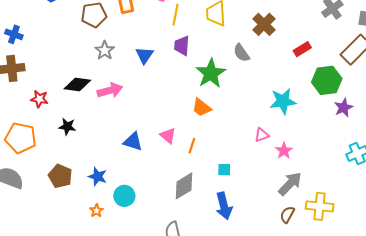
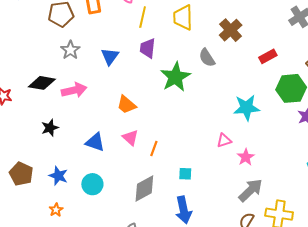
orange trapezoid: (202, 108) -> (126, 105), moved
black star: (67, 127) -> (50, 128), moved, turned -30
cyan circle: (124, 196) -> (92, 184), moved

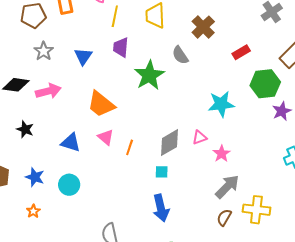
orange trapezoid: (126, 105) -> (101, 104), size x1.4
black star: (50, 128) -> (25, 129), turned -30
gray diamond: (144, 189) -> (170, 143), moved

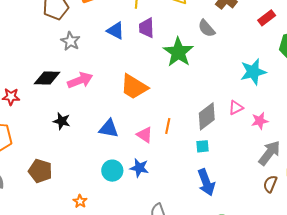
blue triangle: (83, 56) -> (116, 31), moved, turned -30
pink triangle: (106, 137) -> (145, 135), moved
pink star: (222, 154) -> (260, 121), turned 30
blue star: (35, 177) -> (139, 168), moved

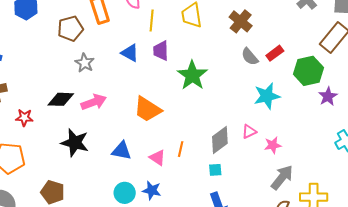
red rectangle: (267, 18) -> (275, 53), moved
gray semicircle: (207, 28) -> (250, 57), moved
black star: (62, 121) -> (75, 143), size x1.6

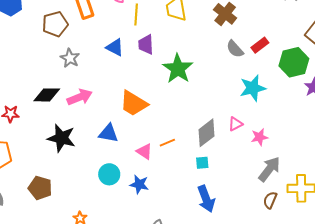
orange line: (181, 149) -> (167, 143), turned 56
blue triangle: (122, 151) -> (108, 133), moved
cyan circle: (125, 193) -> (109, 174), moved

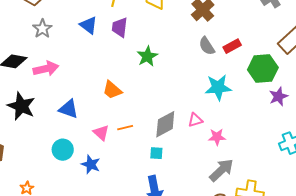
green star: (178, 69) -> (147, 56), size x0.7
orange trapezoid: (134, 103) -> (112, 90), moved, size x0.7

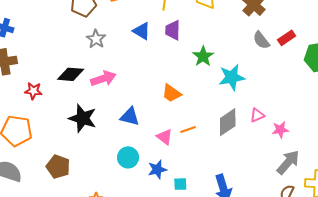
cyan star: (218, 87) -> (232, 77), moved
cyan square: (156, 153) -> (180, 184), moved
blue star: (91, 164) -> (157, 169), turned -30

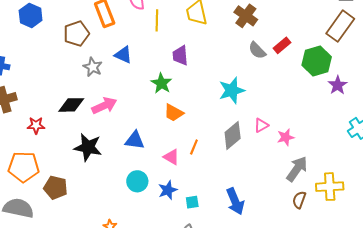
purple trapezoid: (173, 30) -> (180, 55), moved
blue triangle: (142, 31) -> (123, 55), moved
green star: (203, 56) -> (161, 83), moved
orange line: (188, 129) -> (194, 147), turned -42
brown pentagon: (58, 167) -> (56, 188), moved

